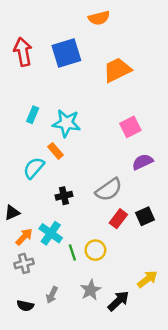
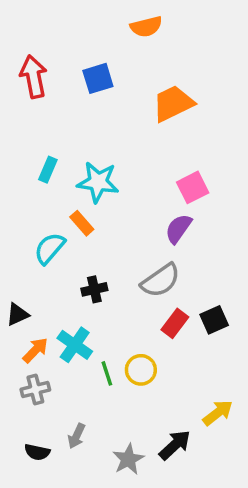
blue square: (66, 53) -> (98, 78), size x0.7
purple semicircle: (143, 162) -> (178, 229), moved, turned -30
gray star: (91, 290) -> (128, 459), moved

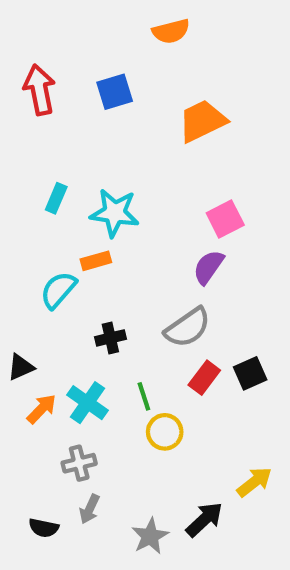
orange rectangle: (82, 223) -> (96, 261), turned -65
green line: (107, 373) -> (144, 396), moved
gray cross: (35, 390) -> (79, 463), moved

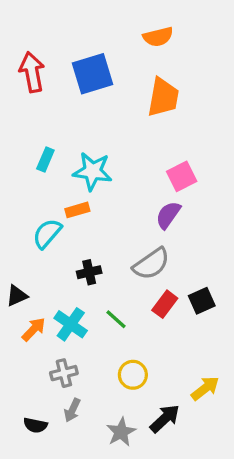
orange semicircle: (171, 31) -> (158, 37), moved
blue square: (115, 92) -> (92, 74), size x1.4
orange trapezoid: (202, 121) -> (163, 97), turned 126
green line: (144, 396) -> (116, 319), turned -30
yellow circle: (165, 432) -> (133, 375), moved

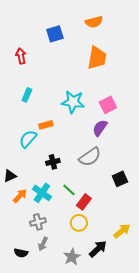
red arrow: (32, 72) -> (21, 56), moved, size x0.7
blue square: (92, 74) -> (55, 34), moved, size x0.7
cyan star: (92, 171) -> (73, 102), moved
red rectangle: (165, 304) -> (84, 202), moved

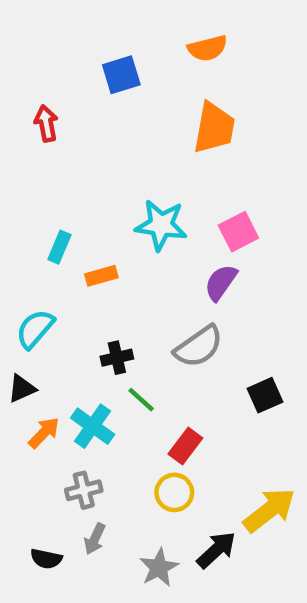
cyan rectangle: (27, 95) -> (59, 247), moved
cyan semicircle: (28, 139) -> (35, 329), moved
green line: (69, 190) -> (141, 400), moved
yellow arrow: (122, 231) -> (269, 510), size x1.4

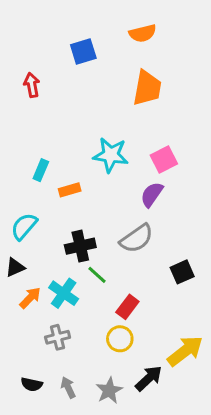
black cross: (117, 358) -> (80, 246), size x1.4
gray arrow: (95, 539) -> (68, 387), moved, turned 130

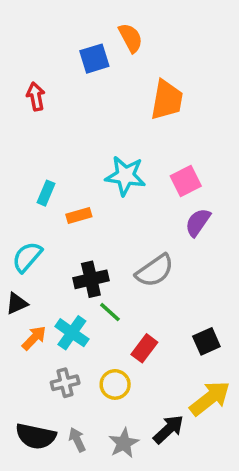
orange semicircle: (143, 33) -> (131, 38), moved, turned -104
purple semicircle: (152, 194) -> (198, 222), moved
black square: (182, 272) -> (206, 341), moved
yellow circle: (120, 339) -> (115, 384), moved
black semicircle: (32, 384) -> (36, 436), size x1.6

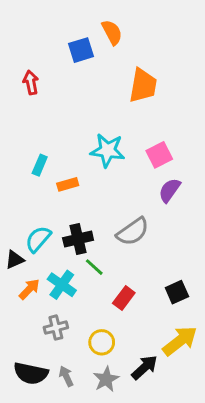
cyan semicircle: (27, 257) -> (38, 239), moved
yellow circle: (115, 384) -> (102, 342), moved

